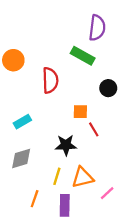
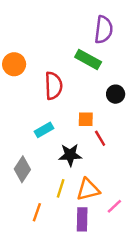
cyan rectangle: (22, 122) -> (44, 130), moved
gray diamond: (21, 158) -> (22, 169), turned -40
purple rectangle: (65, 205) -> (82, 219), moved

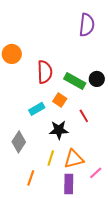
green rectangle: (88, 59) -> (75, 81), moved
orange square: (86, 119) -> (60, 100), moved, turned 32

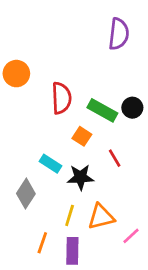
cyan rectangle: (37, 109) -> (50, 164), moved, turned 63
purple rectangle: (69, 184) -> (72, 251), moved

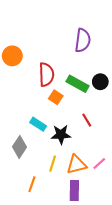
purple semicircle: (119, 34) -> (83, 40), moved
orange square: (82, 136) -> (56, 97), moved
pink line: (131, 236) -> (99, 164), moved
purple rectangle: (72, 251) -> (74, 190), moved

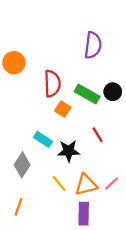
yellow line: (53, 164) -> (59, 183), turned -56
orange line: (32, 184) -> (19, 207), moved

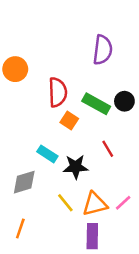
gray diamond: (22, 165) -> (24, 182), turned 40

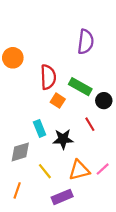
black circle: (124, 101) -> (104, 101), moved
cyan rectangle: (47, 154) -> (40, 128), turned 35
yellow line: (65, 203) -> (45, 171), moved
purple rectangle: (92, 236) -> (62, 197), moved, turned 66

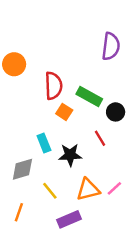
purple semicircle: (86, 42) -> (111, 46), moved

